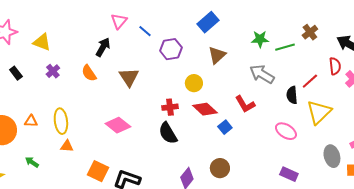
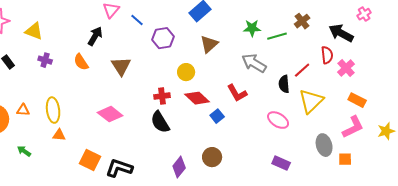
purple cross: (53, 71) -> (45, 60), turned -32

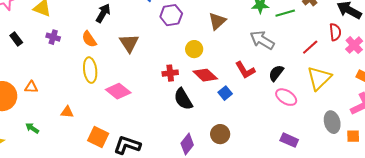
black semicircle: (284, 84) -> (276, 73), moved, turned 42
yellow ellipse: (53, 110) -> (90, 70), moved
black semicircle: (160, 122) -> (183, 99), moved

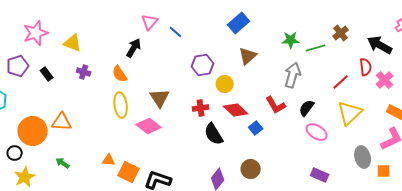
purple hexagon: (171, 15) -> (203, 65), moved
gray arrow: (262, 40) -> (293, 75), turned 75
brown triangle: (129, 43) -> (160, 98), moved
orange triangle: (31, 87) -> (62, 122), size x1.5
orange triangle: (67, 112) -> (109, 160), moved

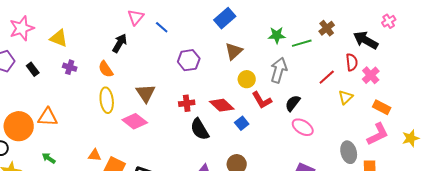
yellow circle: (225, 84) -> (247, 79), moved
yellow triangle: (350, 113) -> (346, 97), moved, size x0.6

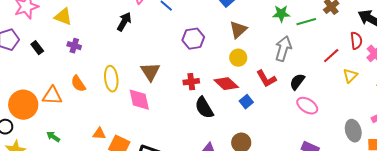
orange semicircle: (106, 69) -> (78, 84), moved
yellow circle: (247, 79) -> (238, 58), moved
pink diamond: (135, 121) -> (139, 100), turned 40

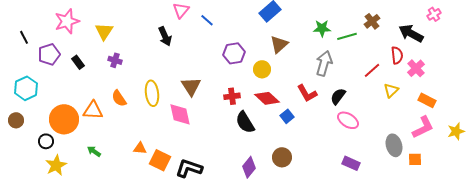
yellow triangle: (63, 17) -> (104, 31), turned 42
black arrow: (124, 22) -> (165, 36), turned 126
yellow circle: (238, 58) -> (262, 69), moved

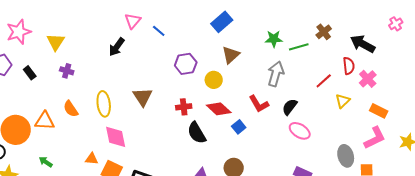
pink cross: (434, 14) -> (396, 24), moved
black arrow: (165, 36) -> (117, 47), turned 60
pink diamond: (180, 114) -> (116, 137), moved

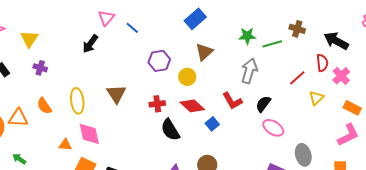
brown cross: (324, 32) -> (297, 29), turned -35
gray ellipse: (346, 156) -> (303, 155), moved
orange triangle: (92, 159) -> (65, 145), moved

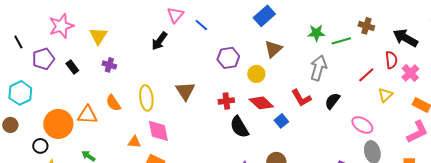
pink ellipse: (273, 128) -> (362, 125), moved

